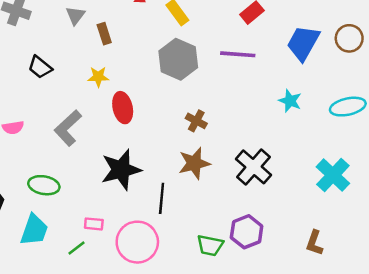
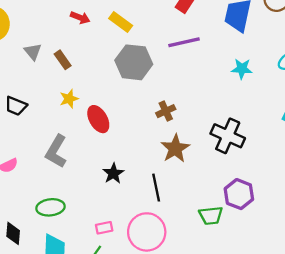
brown cross: (196, 121) -> (166, 111), turned -36
black star: (121, 170) -> (113, 173), size x0.6

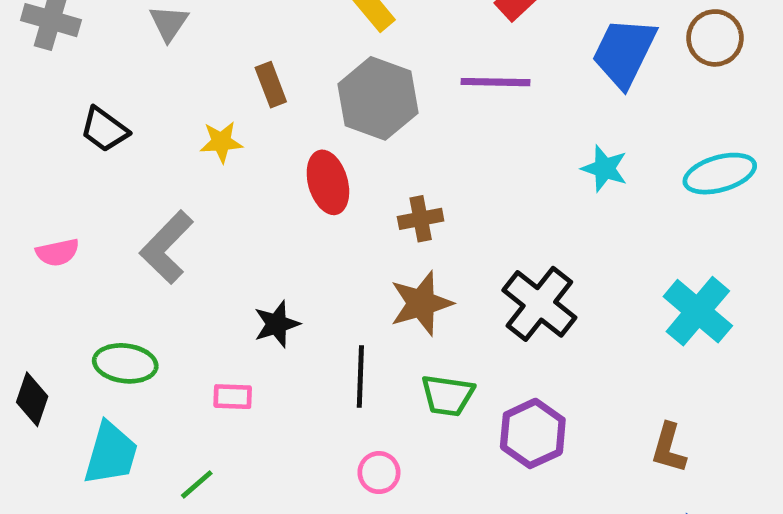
brown rectangle: (63, 60) -> (271, 85), moved
red ellipse: (98, 119) -> (328, 182), moved
green trapezoid: (211, 216) -> (448, 395), moved
pink rectangle: (104, 228) -> (233, 397), moved
pink circle: (147, 232) -> (379, 473), moved, size x0.5

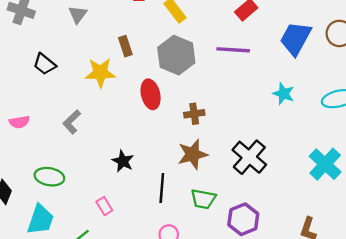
yellow star: (221, 142) -> (100, 73), size x1.5
gray L-shape: (167, 247) -> (72, 122), size x0.7
black star: (277, 324) -> (123, 161), turned -30
pink rectangle: (233, 397) -> (104, 206), moved, turned 54

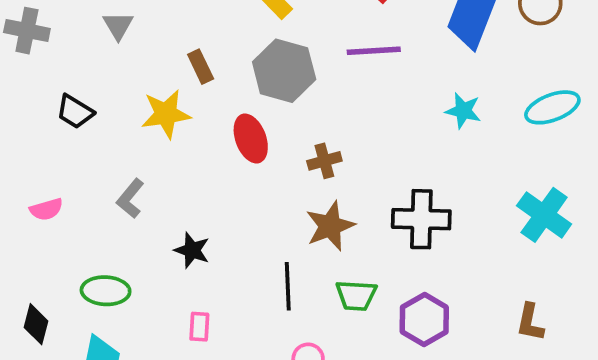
black cross: (249, 157) -> (421, 219), turned -32
black star: (123, 161) -> (192, 250), moved
pink rectangle: (104, 206) -> (199, 327), turned 42

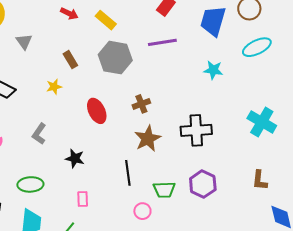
cyan ellipse: (552, 107) -> (257, 47), moved
yellow star: (166, 114) -> (54, 87), size x0.6
red ellipse: (251, 139) -> (97, 111), moved
green trapezoid: (356, 295) -> (164, 190), moved

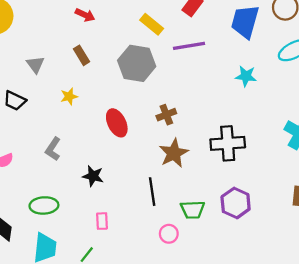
yellow rectangle: (106, 20) -> (152, 24), moved
gray triangle: (24, 42) -> (35, 64), moved
brown rectangle: (70, 60) -> (81, 55), moved

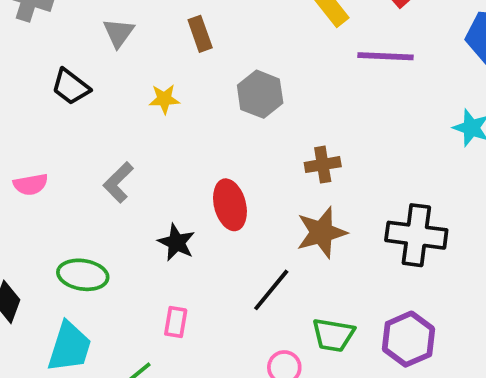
gray hexagon: (137, 63) -> (260, 94), moved, size x0.7
red ellipse: (117, 123) -> (230, 205), moved
black line: (152, 192) -> (271, 290), turned 36

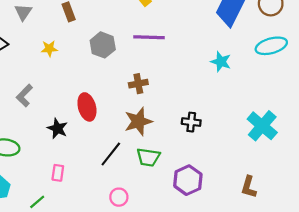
purple line: (386, 56) -> (149, 37), moved
black cross: (416, 235) -> (191, 122), size x0.6
green trapezoid: (333, 335) -> (148, 157), moved

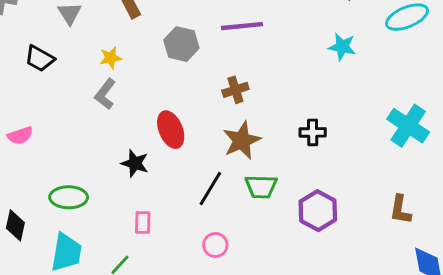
gray L-shape: (24, 96) -> (105, 94), moved
pink circle: (119, 197) -> (215, 245), moved

